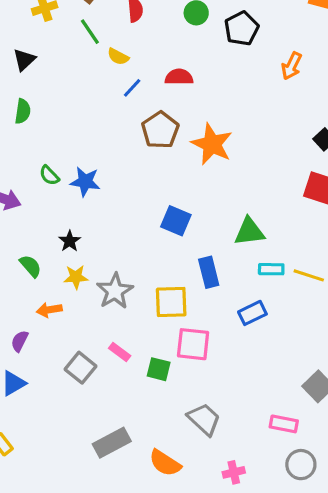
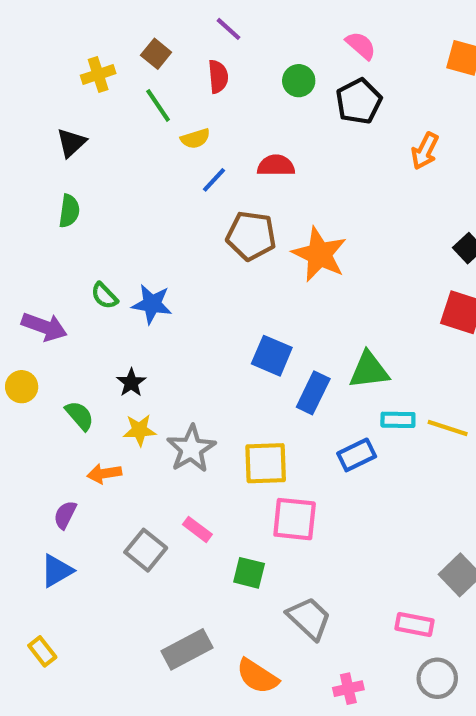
yellow semicircle: (118, 57) -> (195, 139), turned -45
brown pentagon: (160, 130) -> (251, 236), turned -30
blue rectangle: (209, 272) -> (313, 393), moved, turned 40
blue rectangle: (252, 313) -> (357, 455), moved
green square: (159, 369) -> (249, 573), moved

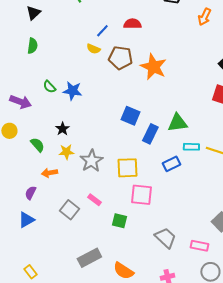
yellow semicircle: (195, 139) -> (93, 49), moved, turned 40
gray trapezoid: (309, 618) -> (165, 238), moved
yellow rectangle: (42, 651) -> (30, 272), moved

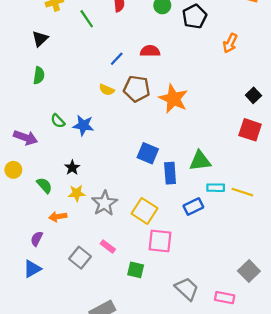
yellow semicircle: (93, 49) -> (107, 90), moved
blue rectangle: (150, 134) -> (170, 173), turned -30
yellow square: (127, 168) -> (144, 211), turned 35

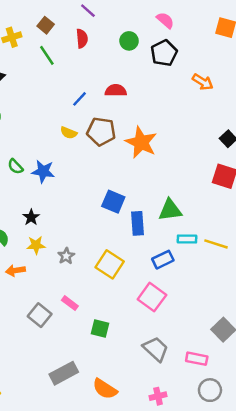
orange arrow: (230, 43) -> (203, 82), turned -84
gray star: (104, 203) -> (66, 256), size x0.6
pink square: (160, 241) -> (152, 297), moved, turned 30

